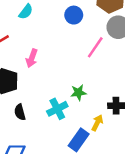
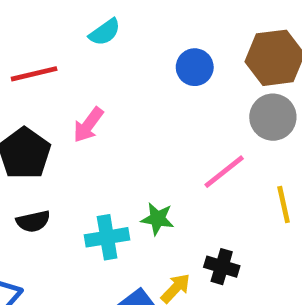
pink line: (95, 47) -> (224, 172), moved
black semicircle: (20, 112) -> (33, 221), turned -105

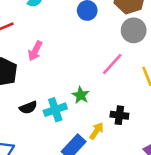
green star: (157, 219) -> (81, 95), turned 30
black semicircle: (33, 221) -> (28, 107), moved

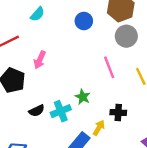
pink line: (112, 64) -> (109, 67), turned -60

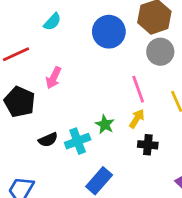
blue circle: (84, 21) -> (109, 32), size x1.5
yellow arrow: (99, 128) -> (137, 119), moved

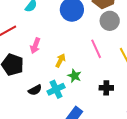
yellow arrow: (137, 119) -> (60, 60), moved

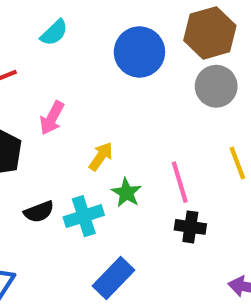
pink line: (96, 49) -> (180, 182), moved

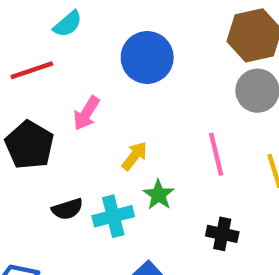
cyan semicircle: (54, 33) -> (68, 24), moved
blue circle: (139, 52) -> (147, 57), moved
pink line: (180, 182) -> (216, 154), moved

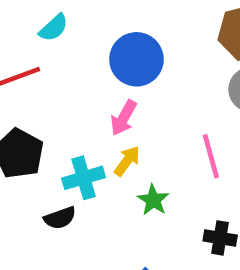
pink arrow: (86, 113) -> (124, 118), moved
cyan cross: (113, 216) -> (84, 178), moved

